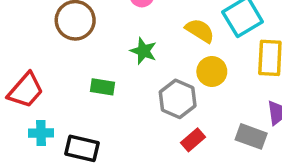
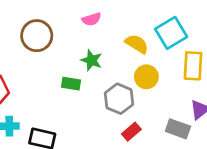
green rectangle: (102, 87) -> (71, 84), moved

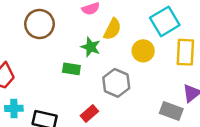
yellow semicircle: (137, 44) -> (112, 29), moved, turned 85
yellow circle: (146, 77) -> (143, 51), moved
red rectangle: (131, 132) -> (89, 114), moved

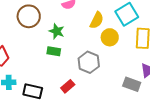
yellow semicircle: (112, 29) -> (97, 20), moved
green star: (91, 47) -> (57, 31), moved

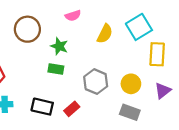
yellow circle: (110, 37) -> (131, 84), moved
gray rectangle: (132, 84) -> (130, 112), moved
black rectangle: (33, 91) -> (42, 107), moved

